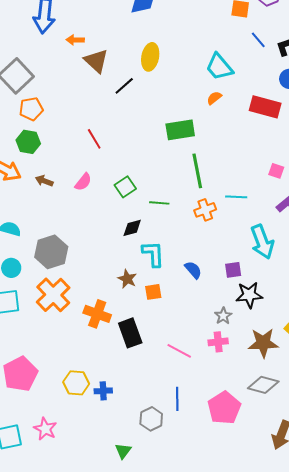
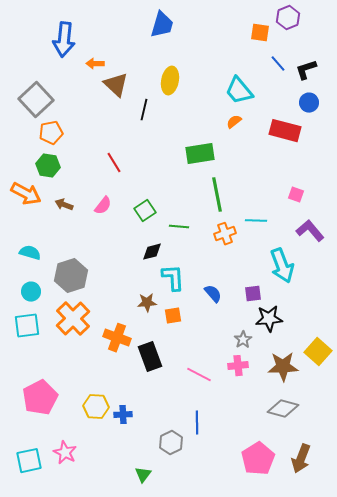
black line: (124, 86) -> (144, 110), turned -35
brown star: (127, 279) -> (147, 303), turned -30
pink pentagon: (224, 408) -> (258, 459), moved

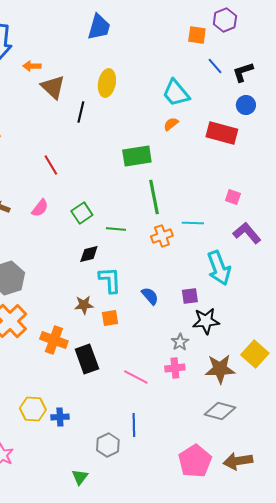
brown arrow: (301, 459) -> (238, 461), turned 60

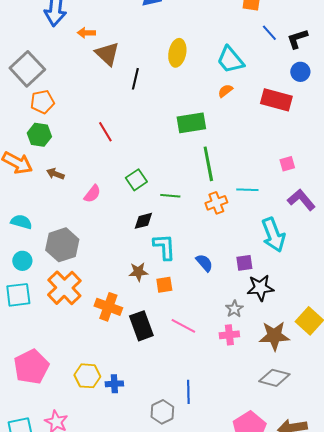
yellow ellipse: (107, 83) -> (177, 53), moved
pink square: (233, 197) -> (287, 164), turned -35
pink semicircle: (40, 208) -> (92, 194), moved
pink line: (136, 377) -> (183, 326), moved

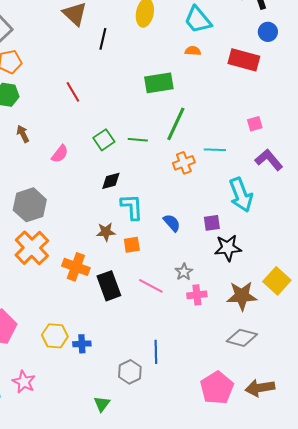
orange semicircle: (225, 91) -> (193, 51), turned 42
green line: (208, 164) -> (176, 124), turned 36
brown arrow: (55, 174) -> (23, 134), turned 42
green line: (170, 196) -> (138, 140), moved
gray star: (234, 309) -> (184, 272), moved

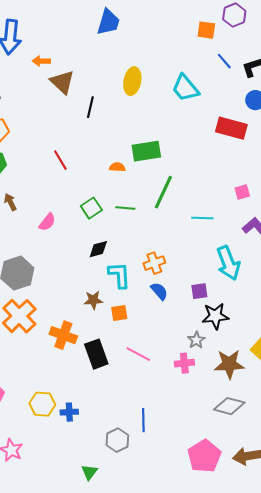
orange semicircle: (193, 51) -> (117, 167), moved
orange cross: (184, 163) -> (154, 263), moved
gray star: (184, 272) -> (196, 340), moved

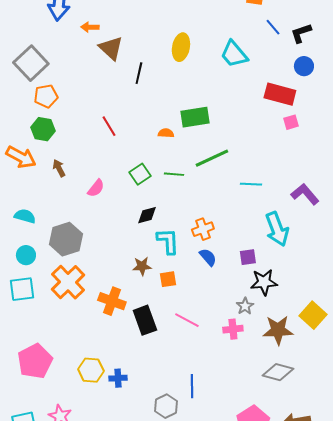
green line: (163, 192) -> (212, 158), turned 40
pink square: (242, 192) -> (291, 122), moved

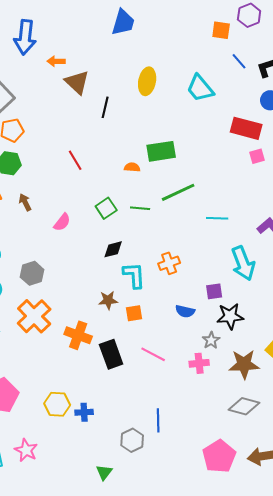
gray hexagon: (66, 239) -> (32, 273), size x0.7
blue semicircle: (208, 257) -> (185, 311), moved, turned 144

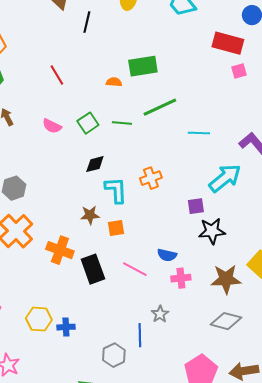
pink semicircle: (62, 222) -> (52, 126), moved, turned 78
cyan arrow: (243, 263) -> (225, 178), turned -108
blue semicircle: (185, 311) -> (167, 255), moved
gray star: (211, 340) -> (160, 314), moved

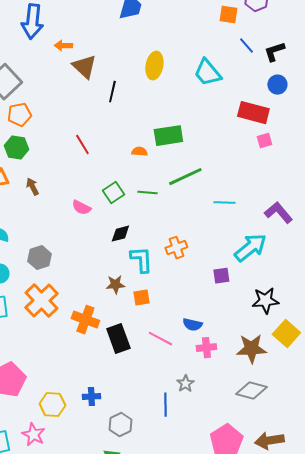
pink semicircle: (52, 126) -> (81, 208), moved
black star: (212, 231) -> (265, 301), moved
yellow hexagon: (39, 319) -> (52, 405), moved
gray hexagon: (114, 355) -> (120, 425), moved

